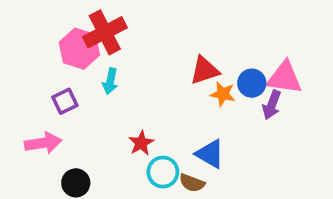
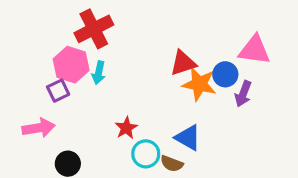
pink hexagon: (79, 49) -> (71, 65), moved
pink triangle: (284, 78) -> (255, 50), moved
orange star: (223, 94) -> (199, 84), size x1.5

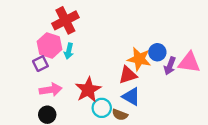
pink triangle: (255, 50) -> (189, 62), moved
red triangle: (183, 63) -> (128, 75), moved
pink arrow: (39, 128) -> (51, 90), moved
red star: (126, 128) -> (88, 90), size x1.6

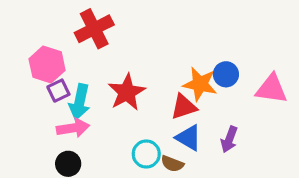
pink hexagon: (49, 45) -> (47, 65), moved
cyan arrow: (69, 51) -> (80, 102), moved, size x1.5
purple arrow: (170, 66) -> (229, 139), moved
red star: (88, 90) -> (127, 92), moved

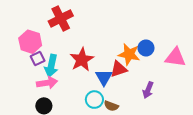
blue triangle: (189, 138) -> (104, 77), moved, turned 30

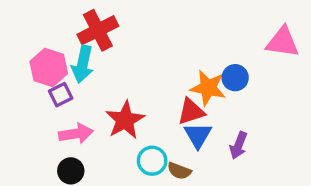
pink triangle: (175, 57) -> (283, 42), moved
red star: (82, 60) -> (125, 120), moved
cyan arrow: (51, 66) -> (83, 64), moved
blue triangle: (104, 77) -> (198, 135), moved

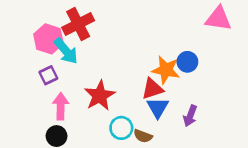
pink triangle: (283, 42) -> (218, 19), moved
cyan arrow: (83, 64) -> (66, 51), turned -52
pink hexagon: (49, 68) -> (48, 39), moved
pink arrow: (76, 134) -> (61, 106), turned -80

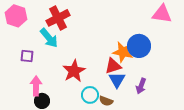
pink hexagon: (48, 39) -> (16, 16), moved
blue circle: (187, 62) -> (139, 46), size x1.5
purple square: (48, 75) -> (27, 56), moved, turned 32
pink arrow: (61, 106) -> (36, 86), moved

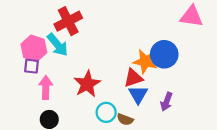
pink hexagon: (16, 16) -> (34, 48), moved
pink arrow: (36, 86) -> (46, 87), moved

